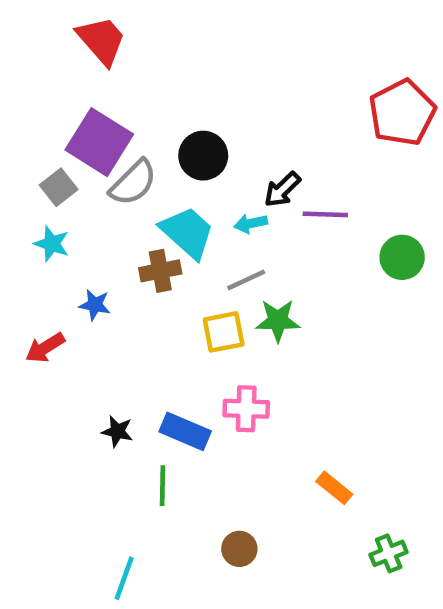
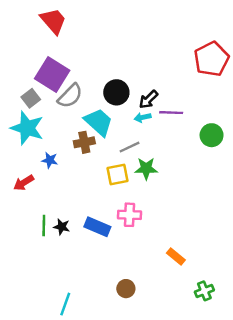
black circle: (203, 156) -> (116, 92), moved
cyan arrow: (251, 223) -> (143, 117), moved
cyan star: (52, 244) -> (27, 128), size x1.8
green line: (163, 486) -> (44, 226), moved

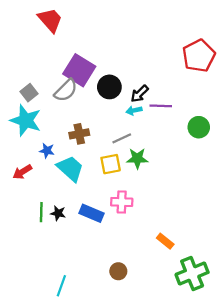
purple square: (52, 75) -> (79, 70), moved
cyan trapezoid: (99, 122) -> (70, 169), moved
green cross: (204, 291) -> (192, 273), size x1.8

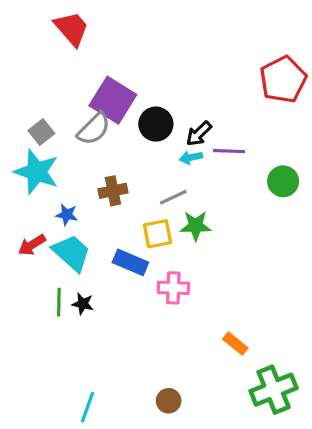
cyan trapezoid: (70, 169) -> (72, 253), moved
blue rectangle: (92, 213) -> (130, 262), moved
brown circle: (118, 271) -> (169, 401), moved

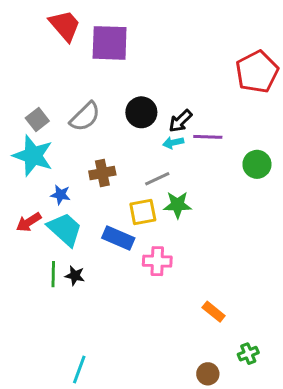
purple square: (113, 100) -> (110, 43), moved, turned -30
green cross: (274, 390) -> (248, 354), size x0.5
brown circle: (169, 401) -> (208, 374), moved

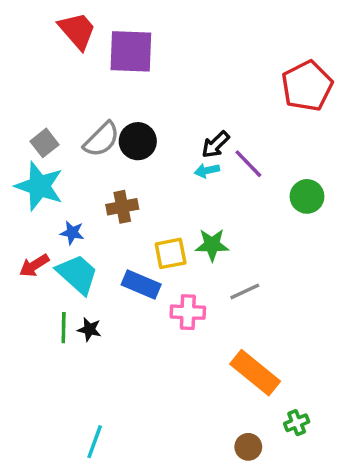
black circle: (141, 112) -> (138, 141), moved
purple line: (208, 137) -> (248, 164), turned 44
gray line: (157, 179) -> (245, 291), moved
orange rectangle: (214, 312) -> (255, 373), size x1.8

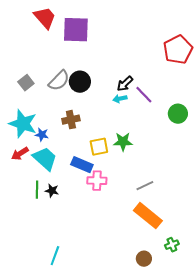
cyan star: (39, 186) -> (23, 124), moved
gray line: (245, 291) -> (145, 186), moved
pink cross: (188, 312) -> (97, 181), moved

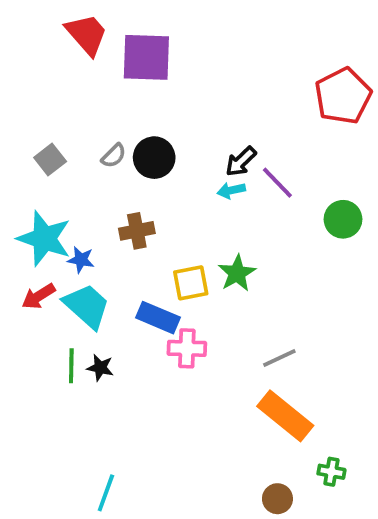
gray semicircle: (59, 81) -> (114, 156), size x0.6
green star: (123, 142) -> (237, 273), turned -30
green cross: (172, 245) -> (331, 472), turned 32

